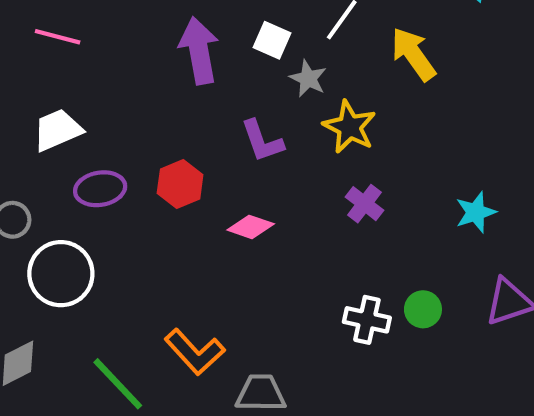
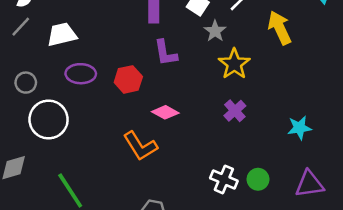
purple L-shape: (262, 141) -> (166, 53), moved
orange L-shape: (195, 352) -> (140, 146), moved

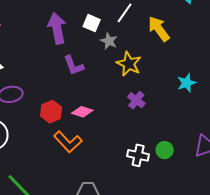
red hexagon: (128, 79) -> (51, 112), moved
cyan star: (299, 128) -> (187, 83), moved

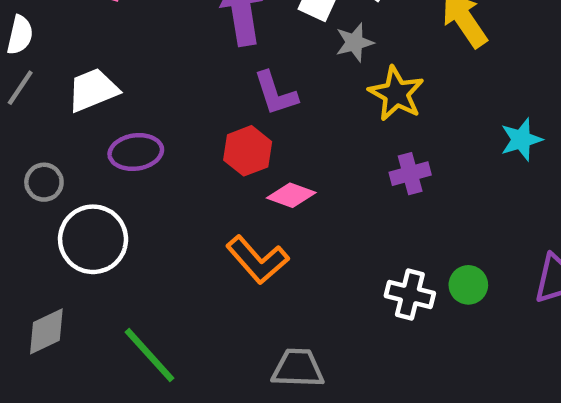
gray star: (109, 41) -> (354, 42), turned 30
purple cross: (136, 100) -> (410, 174), turned 36
red hexagon: (51, 112) -> (248, 151), moved

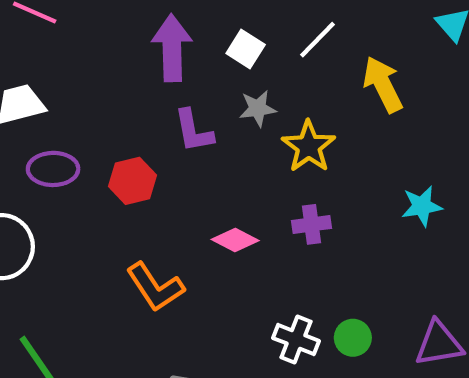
gray star: (354, 42) -> (258, 108), moved
red hexagon: (248, 151) -> (132, 181), moved
pink diamond: (291, 195) -> (235, 240), moved

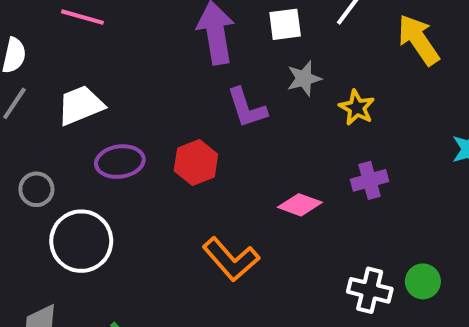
white square: (246, 49) -> (285, 24), turned -32
yellow star: (309, 146) -> (357, 108), size x0.7

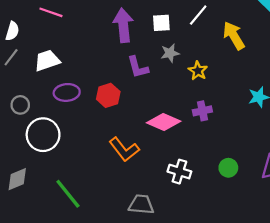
pink diamond: (300, 205) -> (164, 122), size x1.4
white cross: (370, 290) -> (179, 172), moved

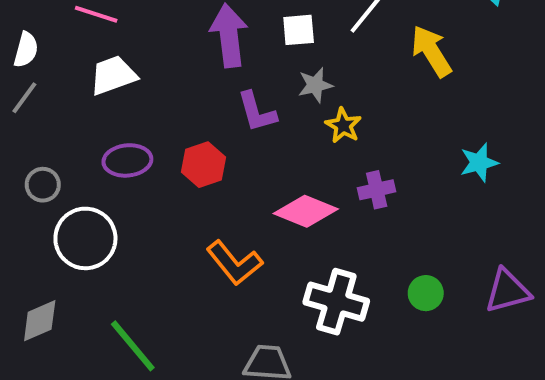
white trapezoid: (47, 60) -> (113, 75), moved
yellow star: (198, 71) -> (343, 126), moved
white cross: (179, 172) -> (336, 302), size x1.4

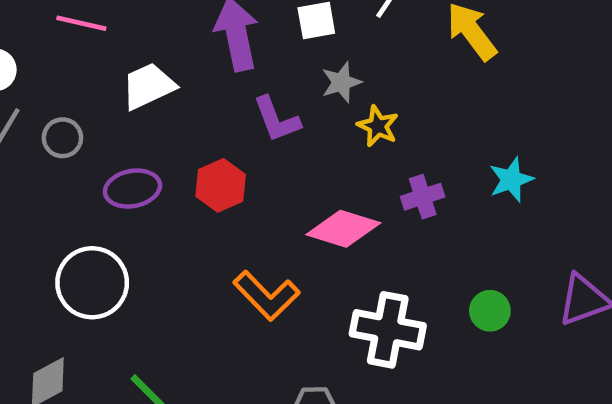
white trapezoid: (113, 75) -> (148, 86), moved
cyan star: (479, 163) -> (511, 180), moved
gray circle: (43, 185) -> (62, 138), moved

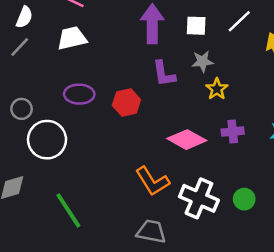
white trapezoid: (148, 86) -> (72, 38), moved
gray circle: (62, 138) -> (22, 109), moved
orange L-shape: (266, 296) -> (152, 181), moved
green circle: (490, 311) -> (244, 199), moved

